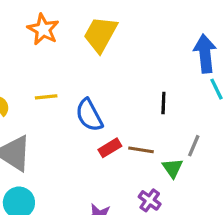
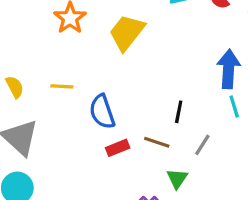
gray line: (194, 146) -> (202, 145), moved
brown line: (141, 150) -> (157, 142), moved

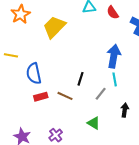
gray line: (202, 145) -> (101, 94), moved
green triangle: (177, 179) -> (94, 123), moved, turned -40

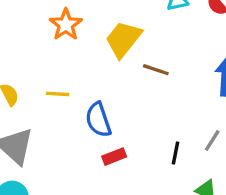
black line: (80, 79) -> (175, 153), moved
brown line: (65, 96) -> (156, 70), moved

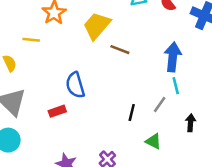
yellow line: (58, 94) -> (31, 40), moved
red rectangle: (114, 157) -> (57, 111), moved

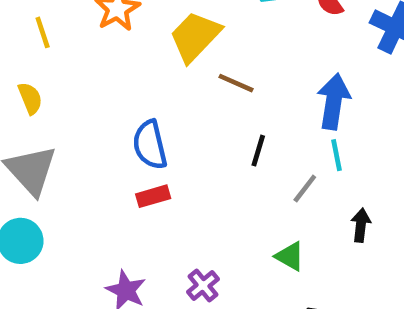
yellow line: (31, 40) -> (43, 32), moved, turned 63
red rectangle: (57, 111) -> (153, 196), moved
black line: (132, 113) -> (258, 151), moved

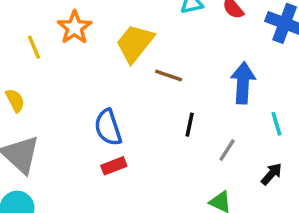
yellow line: (43, 32) -> (34, 47), moved
cyan line: (337, 155) -> (276, 124), moved
black arrow: (361, 225) -> (272, 174), turned 40

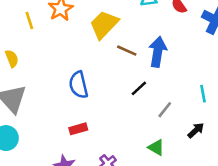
blue arrow: (243, 83) -> (158, 52), moved
black line: (190, 125) -> (139, 88), turned 30
red rectangle: (114, 166) -> (78, 129), moved

